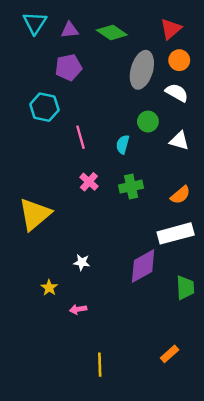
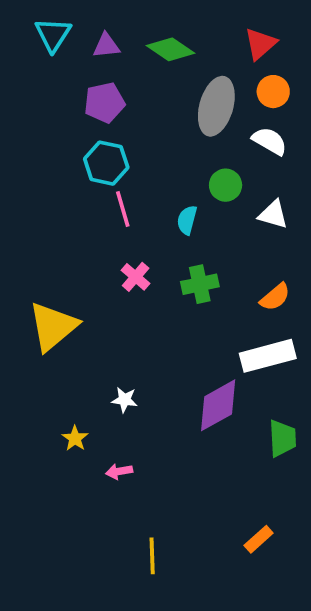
cyan hexagon: (44, 107) -> (106, 163), moved

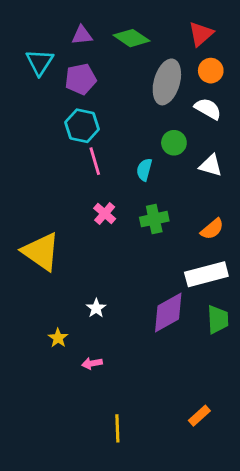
cyan triangle: (53, 35) -> (40, 62), moved
yellow triangle: (53, 326) -> (41, 252), turned -45
white star: (125, 400) -> (96, 308), turned 30
green trapezoid: (282, 438) -> (218, 320), moved

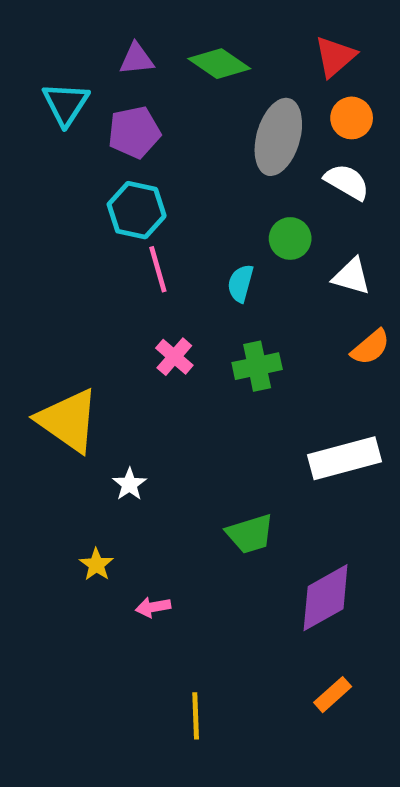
orange semicircle: (212, 229) -> (370, 347), moved
white star: (96, 308) -> (129, 484), moved
purple diamond: (168, 312) -> (326, 598), moved
green trapezoid: (218, 320) -> (250, 534), moved, turned 76

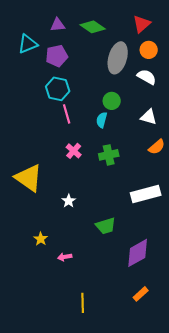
cyan triangle: (66, 104) -> (28, 44), turned 35
green circle: (290, 238) -> (112, 101), moved
white star: (129, 484) -> (69, 201), moved

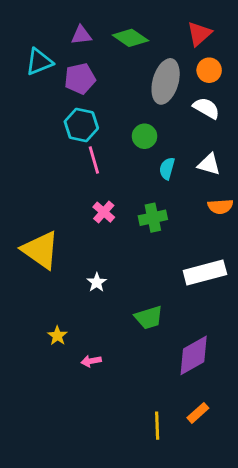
green circle: (112, 101) -> (144, 136), moved
cyan semicircle: (102, 120) -> (167, 169), moved
orange semicircle: (157, 147) -> (220, 206), turned 36
yellow line: (83, 303) -> (157, 426), moved

